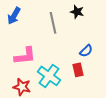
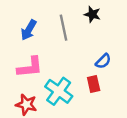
blue arrow: (14, 16) -> (29, 30), moved

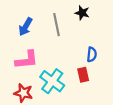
blue semicircle: (103, 61) -> (92, 54), turned -40

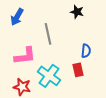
gray line: (56, 25) -> (48, 34), moved
blue arrow: (26, 27) -> (17, 17), moved

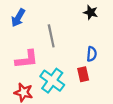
black star: (77, 12) -> (91, 12), moved

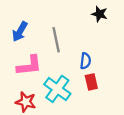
blue arrow: (18, 18) -> (20, 32), moved
blue semicircle: (92, 54) -> (85, 61), moved

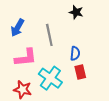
black star: (99, 14) -> (76, 12), moved

